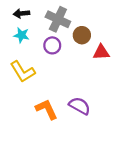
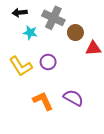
cyan star: (21, 35) -> (30, 33), moved
purple circle: (52, 45) -> (48, 62), moved

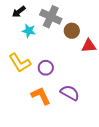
black arrow: (20, 13) -> (19, 12), turned -32
purple circle: (48, 62) -> (46, 68), moved

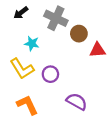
cyan star: (29, 31) -> (32, 43), moved
orange L-shape: (41, 96) -> (27, 105), moved

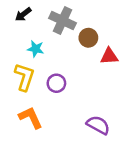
yellow L-shape: (22, 69) -> (24, 77), turned -130
purple semicircle: (77, 102) -> (98, 125), moved

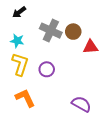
gray cross: (63, 21) -> (51, 31), moved
cyan star: (36, 49) -> (17, 41), moved

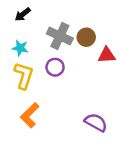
purple circle: (47, 69) -> (55, 67), moved
orange L-shape: (25, 98) -> (30, 115), turned -110

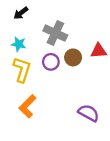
brown circle: (86, 37) -> (73, 57), moved

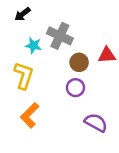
cyan star: (19, 44) -> (33, 45), moved
purple circle: (51, 62) -> (75, 88), moved

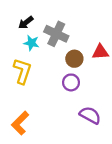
black arrow: (22, 14) -> (26, 23), moved
orange L-shape: (30, 115) -> (20, 123), moved

